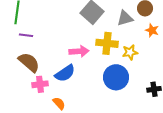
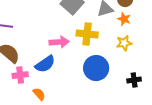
orange star: (152, 30) -> (124, 19), moved
yellow star: (130, 52) -> (124, 43), moved

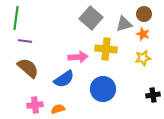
blue circle: (96, 68) -> (103, 89), moved
pink cross: (20, 75) -> (35, 105), moved
orange semicircle: (39, 94) -> (58, 109), turned -64

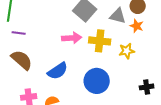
gray triangle: (124, 24) -> (118, 16), turned 30
pink arrow: (78, 57) -> (72, 38), moved
yellow star: (143, 58) -> (127, 51), moved

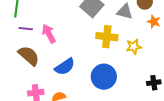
orange star: (137, 26) -> (154, 22), moved
pink arrow: (72, 38) -> (49, 34), moved, turned -114

